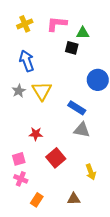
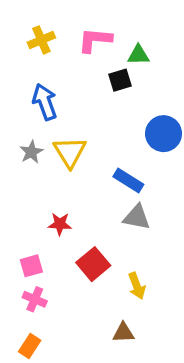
black square: (72, 48) -> (120, 80), turned -32
yellow arrow: (91, 172) -> (137, 286), moved
orange rectangle: (37, 200) -> (30, 346), moved

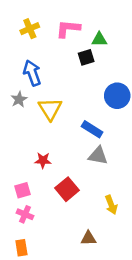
gray star: (31, 152) -> (19, 99), moved
yellow arrow: (137, 286) -> (111, 205), moved
orange rectangle: (30, 346) -> (21, 248), turned -42

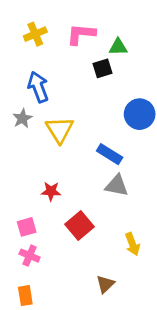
brown triangle: (88, 238) -> (105, 284), turned -42

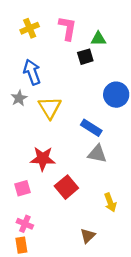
pink L-shape: (81, 34) -> (68, 28), turned 95
red star: (51, 191) -> (43, 159), size x1.5
pink cross: (30, 256) -> (25, 224), moved

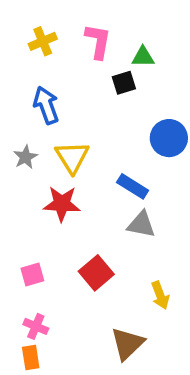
gray star: (19, 98) -> (25, 157), moved
red star: (43, 159) -> (62, 204), moved
brown triangle: (88, 236) -> (127, 344), size x1.5

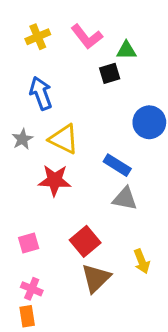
pink L-shape: (98, 41) -> (87, 37), turned 132
yellow triangle: (72, 157) -> (64, 139), turned -32
brown triangle: (127, 344) -> (96, 278), moved

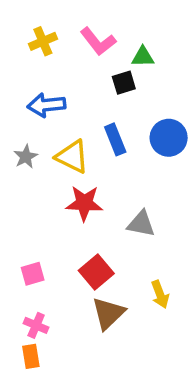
blue arrow: (41, 93) -> (46, 105), turned -76
blue rectangle: (117, 165) -> (115, 139), moved, turned 36
red star: (55, 180) -> (84, 203), moved

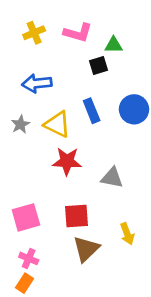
pink L-shape: (98, 41) -> (78, 33), turned -36
red square: (96, 272) -> (77, 216), turned 36
pink square: (33, 274) -> (26, 217), size x1.5
orange rectangle: (31, 356) -> (25, 283), turned 42

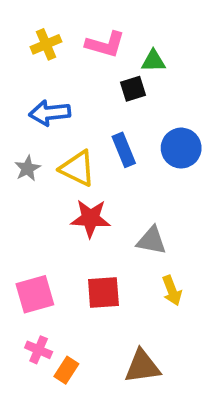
yellow arrow: (127, 234) -> (172, 291), moved
brown triangle: (86, 249) -> (142, 366), moved, turned 36
orange rectangle: (25, 283) -> (66, 370), moved

